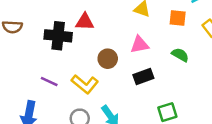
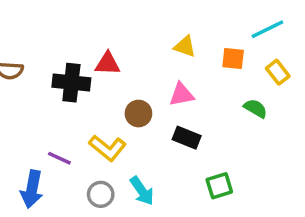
green semicircle: (180, 55) -> (255, 108), moved
black rectangle: (143, 76) -> (187, 138), turned 42
purple line: (49, 82) -> (59, 158), moved

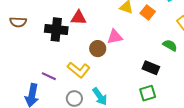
orange square: (233, 58) -> (148, 12), moved, turned 32
pink triangle: (181, 95) -> (115, 37), moved
black rectangle: (187, 138) -> (151, 68), moved

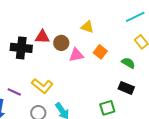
orange square: (148, 12) -> (100, 52), moved
brown circle: (98, 49) -> (61, 43), moved
black rectangle: (151, 68) -> (126, 88), moved

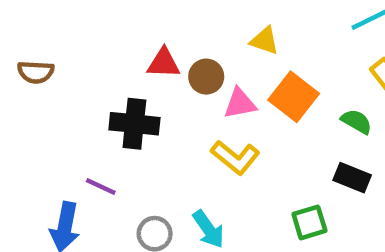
black cross: (21, 48) -> (134, 124), moved
orange square: (100, 52) -> (294, 97), size x1.5
yellow L-shape: (42, 86) -> (235, 157), moved

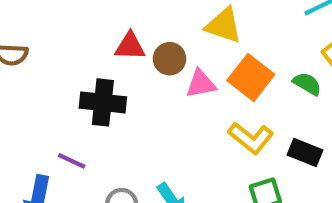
yellow triangle: (265, 41) -> (224, 25), size x1.4
green semicircle: (357, 121) -> (307, 84), moved
yellow L-shape: (235, 157) -> (251, 138), moved

